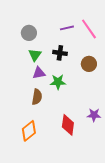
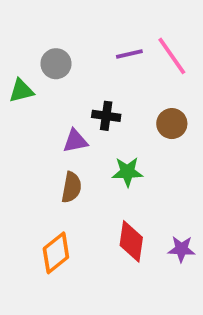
black cross: (60, 53) -> (106, 116), moved
green triangle: (35, 55) -> (21, 91), moved, turned 40
green star: (58, 82) -> (127, 172), moved
purple star: (94, 115) -> (181, 249), moved

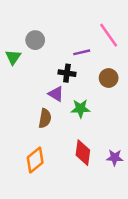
purple line: (129, 54) -> (82, 52), moved
green triangle: (21, 91) -> (13, 57), turned -42
purple triangle: (75, 141) -> (56, 94), moved, turned 42

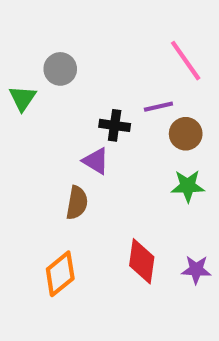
purple line: (82, 52) -> (158, 107), moved
green star: (80, 109) -> (188, 186), moved

